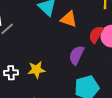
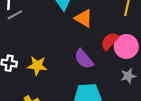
purple semicircle: (76, 55) -> (84, 59), turned -78

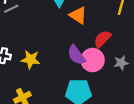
pink circle: (126, 46) -> (93, 60), moved
gray star: (128, 76) -> (121, 63), moved

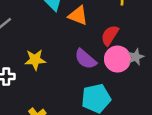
yellow star: (31, 59) -> (35, 60), moved
pink circle: (93, 60) -> (117, 59), moved

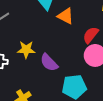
purple semicircle: (85, 59) -> (49, 63), moved

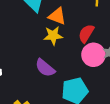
yellow star: (26, 50) -> (53, 36), moved

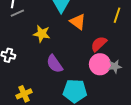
yellow star: (53, 36) -> (42, 34), moved

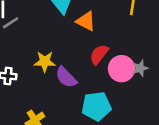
yellow star: (42, 34) -> (45, 62), moved
red semicircle: (99, 44) -> (99, 54), moved

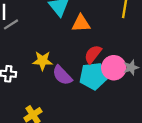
orange triangle: (86, 21) -> (81, 23), turned -30
cyan pentagon: (96, 106) -> (93, 76), moved

